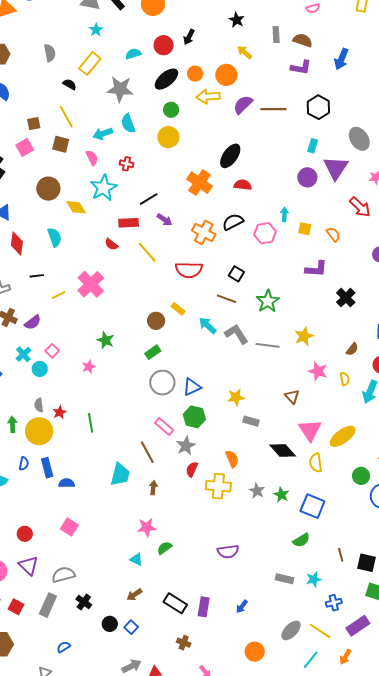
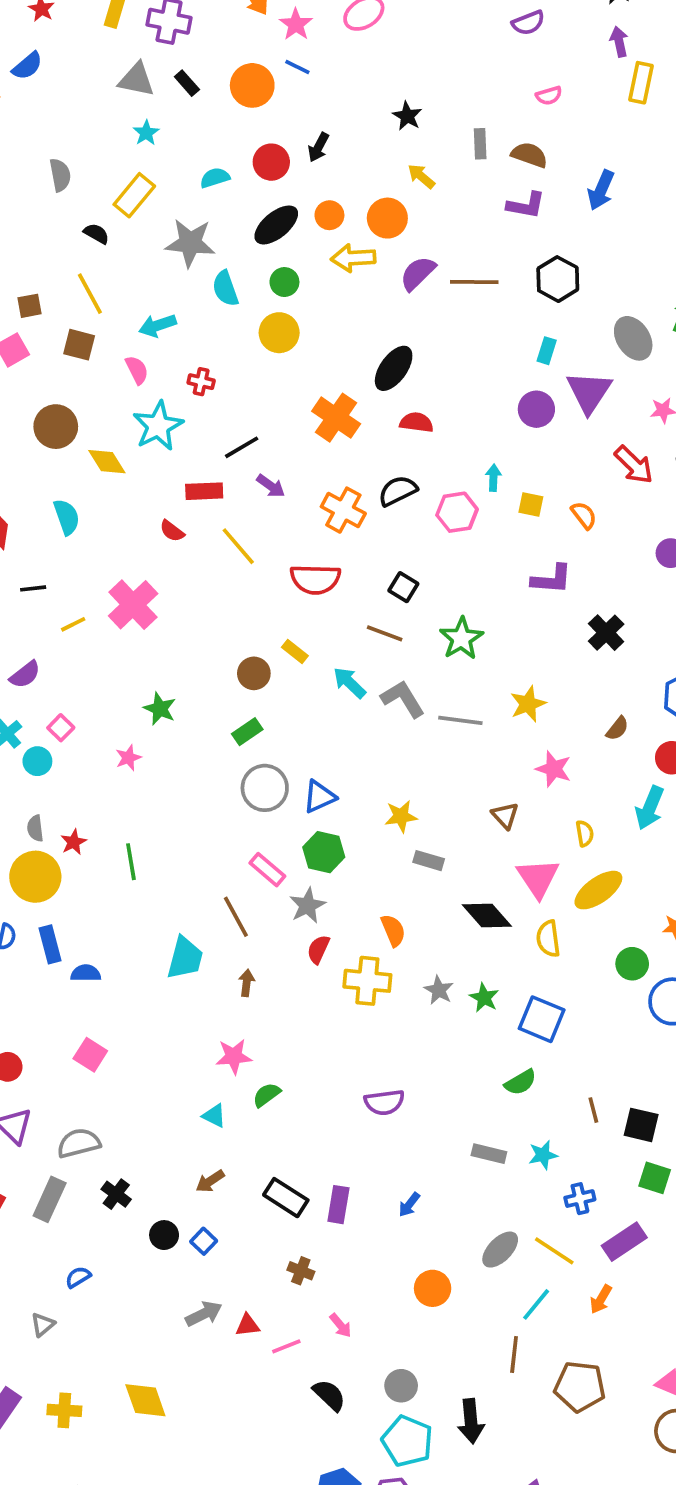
cyan semicircle: (128, 123) -> (225, 289), moved
yellow semicircle: (345, 379) -> (585, 833), moved

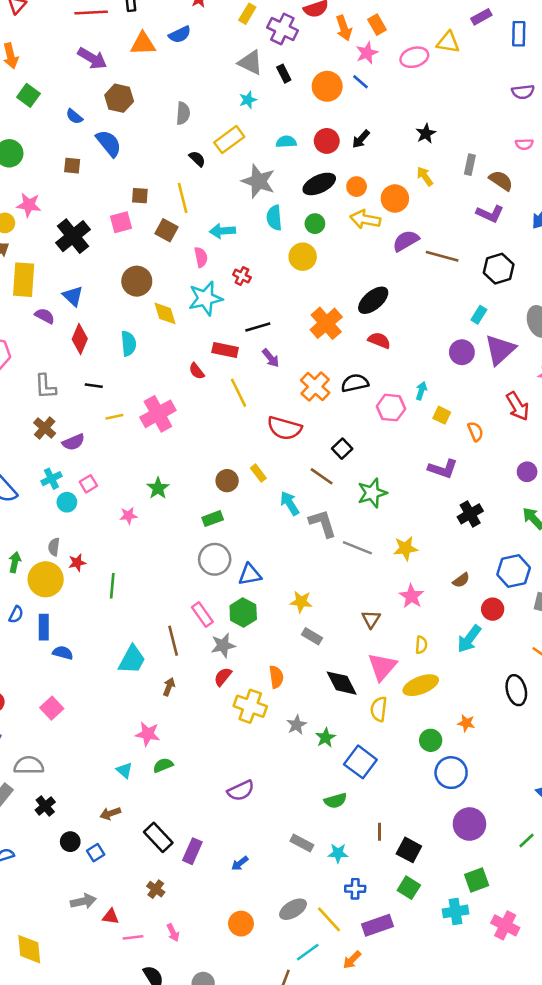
purple semicircle: (384, 1102) -> (241, 791), turned -32

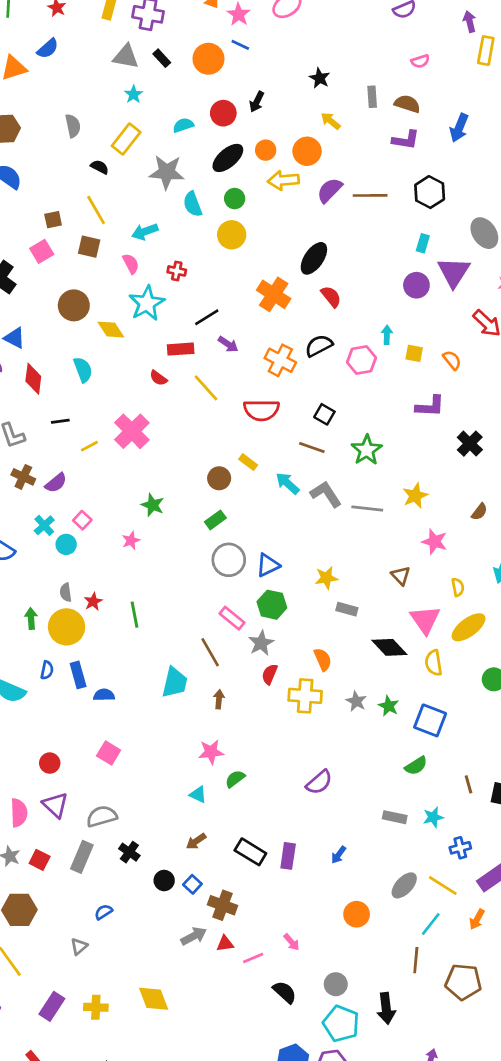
red semicircle: (379, 340) -> (331, 297), turned 45
brown cross: (156, 889) -> (223, 905), moved, size x1.5

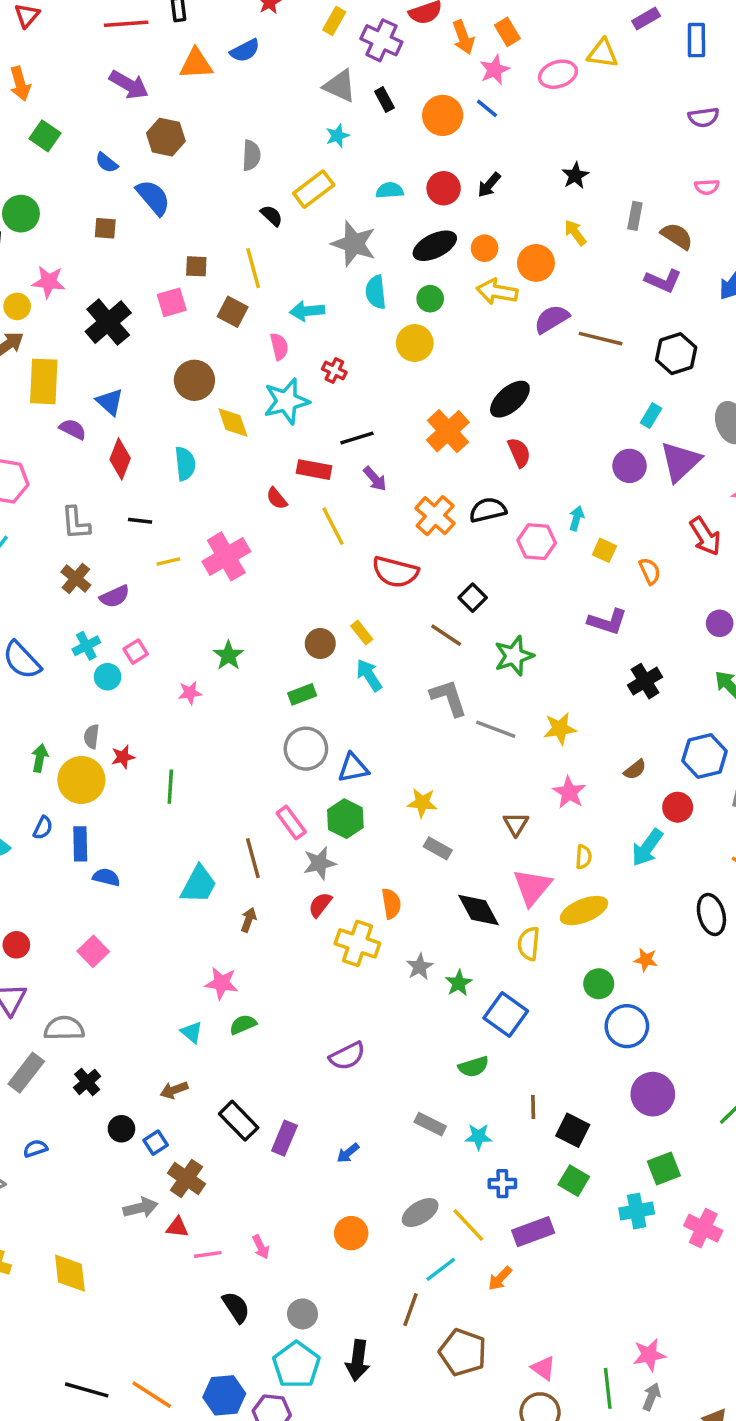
cyan arrow: (288, 483) -> (369, 675), moved

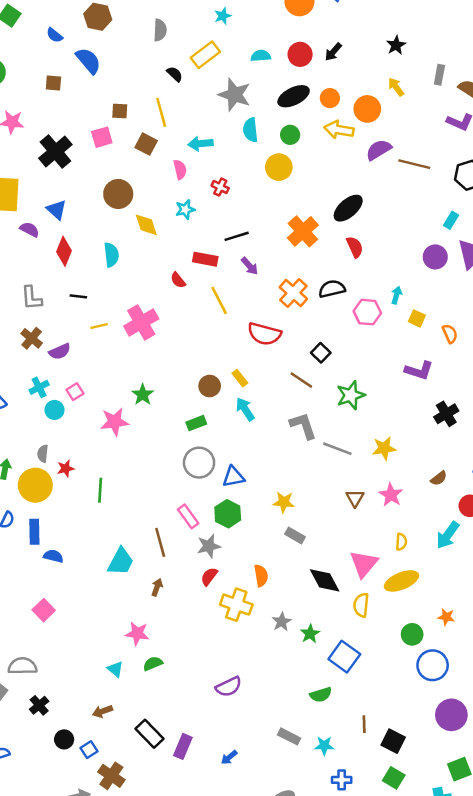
cyan star: (286, 401) -> (185, 209), size x0.6
pink star: (190, 693) -> (115, 422), size x1.6
brown triangle: (516, 824) -> (355, 498), moved

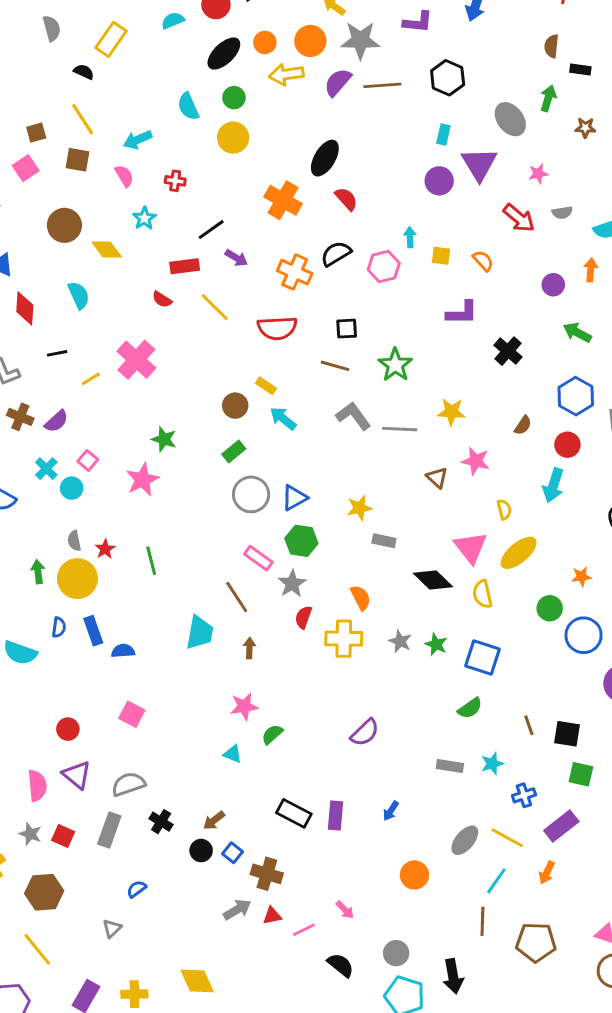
gray star: (235, 95) -> (360, 40), moved
black square: (321, 353) -> (347, 329), turned -30
yellow star: (384, 448) -> (451, 412), turned 30
brown arrow: (102, 711) -> (214, 820), moved

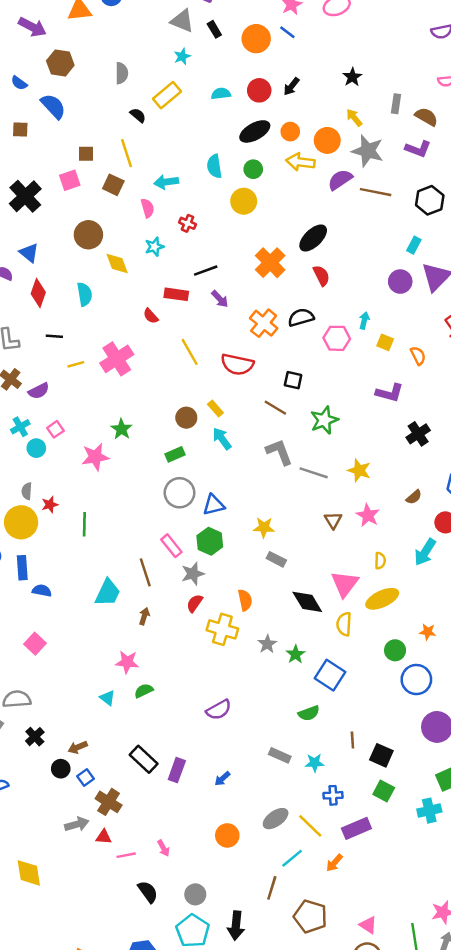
yellow line: (215, 307) -> (190, 352), moved

